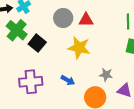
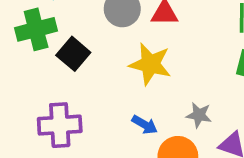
green cross: (17, 30) -> (36, 29), turned 35
blue arrow: (68, 80) -> (145, 125), moved

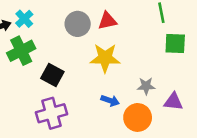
black square: (73, 54) -> (52, 75), moved

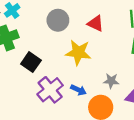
red triangle: (107, 21) -> (95, 23), moved, turned 30
purple cross: (52, 113) -> (50, 90), moved, turned -30

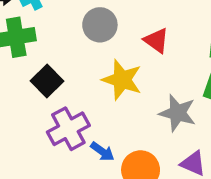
gray star: (111, 81) -> (177, 113), moved, size x1.5
blue arrow: (79, 90) -> (102, 152), moved

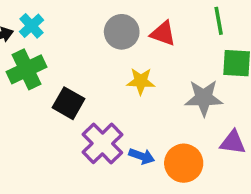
gray circle: (100, 25) -> (122, 32), moved
yellow star: (122, 80) -> (141, 81), size x0.7

